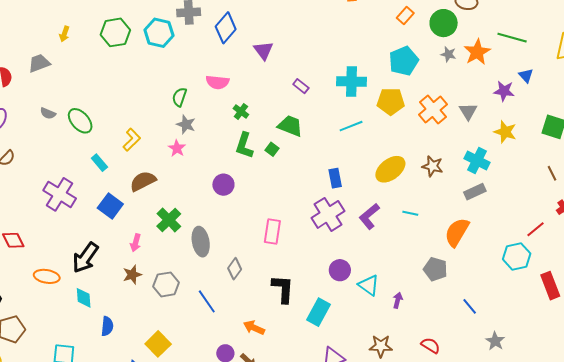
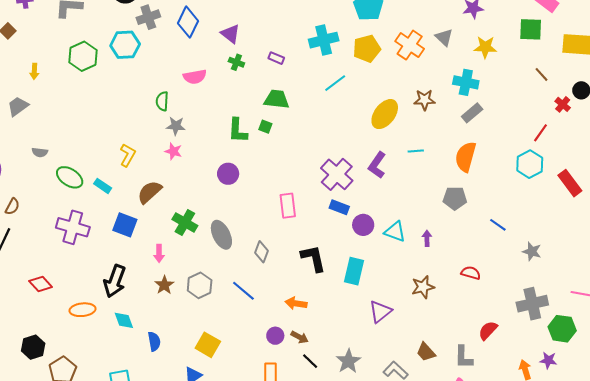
green cross: (241, 111) -> (236, 62), moved
green ellipse: (80, 121) -> (70, 177), moved
blue rectangle: (335, 178) -> (339, 207), moved, turned -42

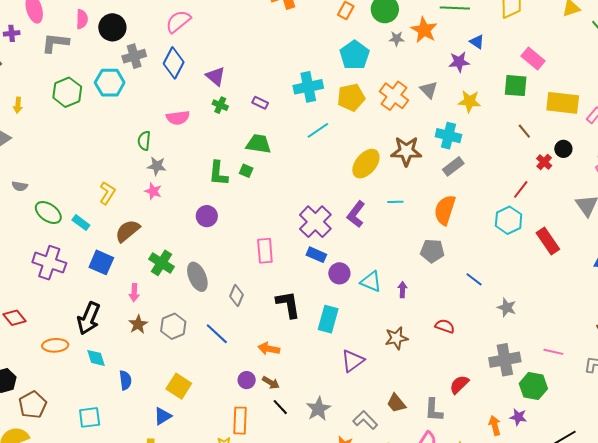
brown star: (424, 100) -> (406, 151), size x1.4

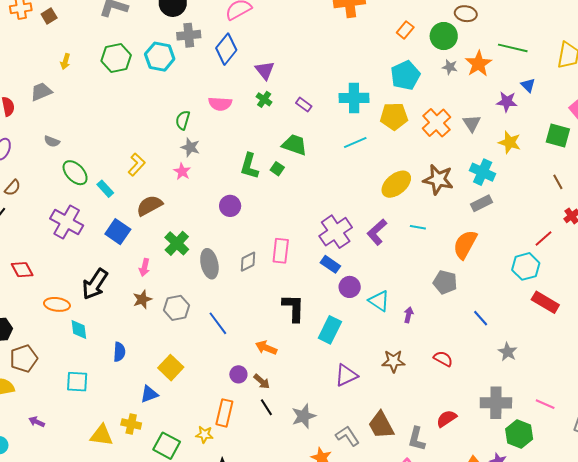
red rectangle: (548, 241) -> (545, 302), moved, turned -36
gray diamond: (237, 295) -> (248, 262), moved, turned 30
cyan diamond: (96, 358) -> (79, 329), moved
brown trapezoid: (396, 403) -> (381, 425), size x1.4

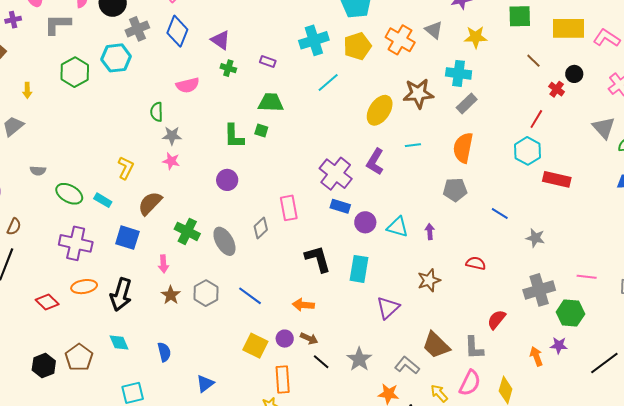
orange ellipse: (57, 304) -> (84, 287), moved
brown pentagon: (24, 359) -> (79, 357), moved
yellow square: (171, 368) -> (255, 346), moved

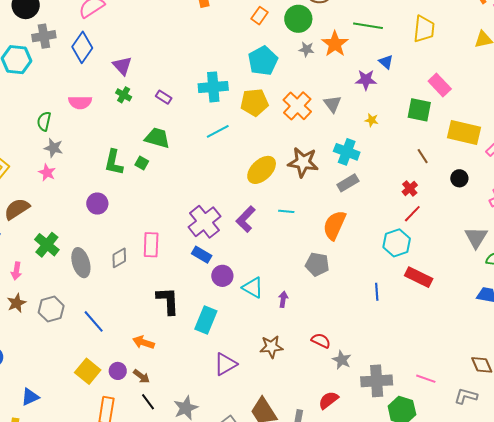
yellow star: (476, 37) -> (372, 120), size x0.6
red cross: (557, 89) -> (410, 188), moved
blue line: (500, 214) -> (377, 292), moved, turned 42
gray star: (535, 238) -> (342, 360), moved

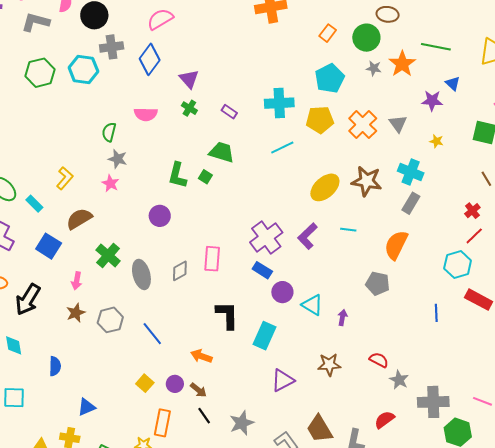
gray rectangle: (348, 183) -> (411, 203), turned -30
yellow square: (88, 371) -> (145, 383), size x0.7

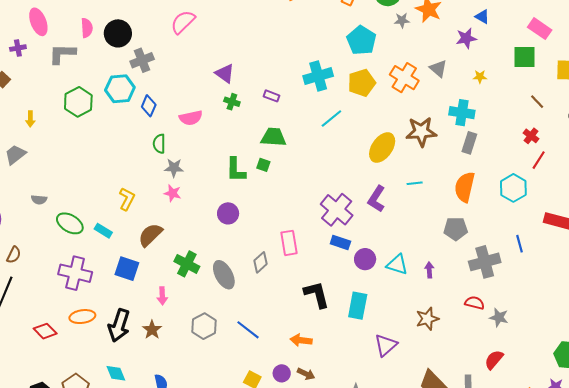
blue diamond: (150, 59) -> (149, 106), moved, size x0.7
cyan hexagon: (458, 265) -> (513, 188), moved
brown star: (76, 313) -> (152, 330), moved
gray cross: (433, 402) -> (485, 262), moved

